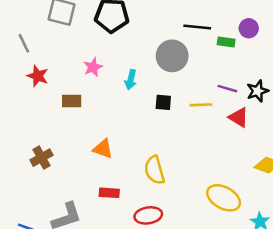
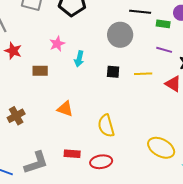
cyan arrow: (131, 80) -> (79, 59), moved
purple line: (227, 89) -> (164, 50), moved
red rectangle: (109, 193) -> (72, 154), moved

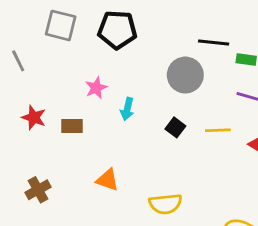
red star: (13, 51) -> (34, 118), moved
black square: (113, 72) -> (175, 127), turned 32
yellow semicircle: (106, 126) -> (165, 204), turned -80

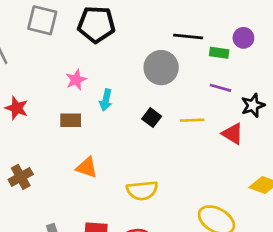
brown rectangle: (72, 126) -> (71, 120), moved

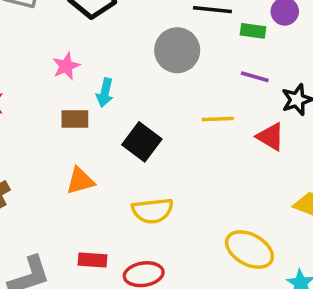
black square: (152, 118) -> (142, 142), moved, size x1.5
brown rectangle: (71, 120) -> (75, 119), moved
orange triangle: (87, 167) -> (80, 181), turned -35

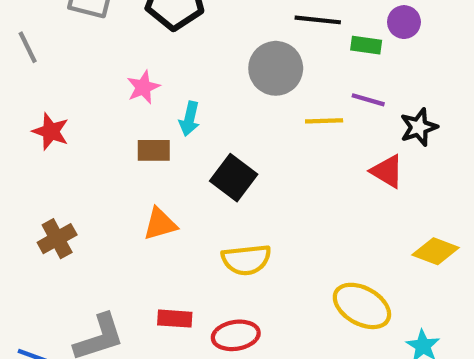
yellow line: (218, 119) -> (324, 121), moved

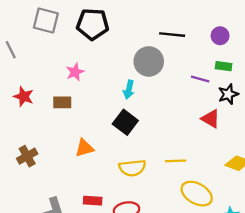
green rectangle: (366, 45) -> (224, 66), moved
cyan arrow: (189, 119) -> (129, 90), moved
yellow line: (324, 121) -> (176, 161), moved
brown rectangle: (154, 150) -> (62, 102), moved

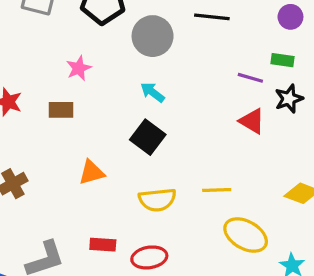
purple circle: (220, 36) -> (290, 17), moved
gray circle: (149, 61) -> (153, 36), moved
cyan arrow: (129, 90) -> (153, 92), turned 114
red triangle: (211, 119) -> (252, 121), moved

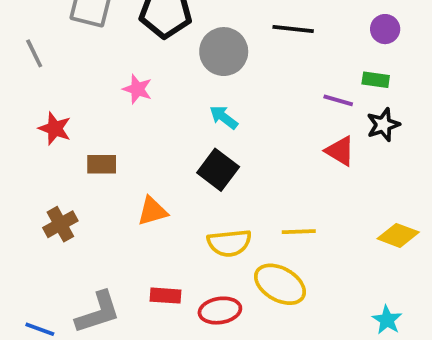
pink star: (79, 68) -> (137, 89), turned -30
brown rectangle: (61, 110) -> (102, 164), moved
yellow ellipse: (246, 235) -> (280, 284), moved

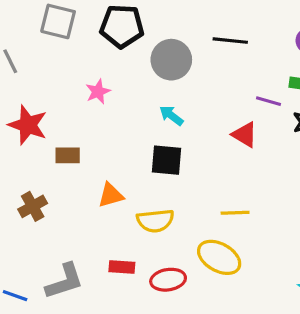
pink star: (137, 89) -> (98, 92), turned 30
red star: (55, 128) -> (28, 125), size x1.4
red triangle: (340, 151) -> (245, 135), moved
black square: (218, 170) -> (167, 160), turned -32
yellow semicircle: (229, 243) -> (155, 221), moved

